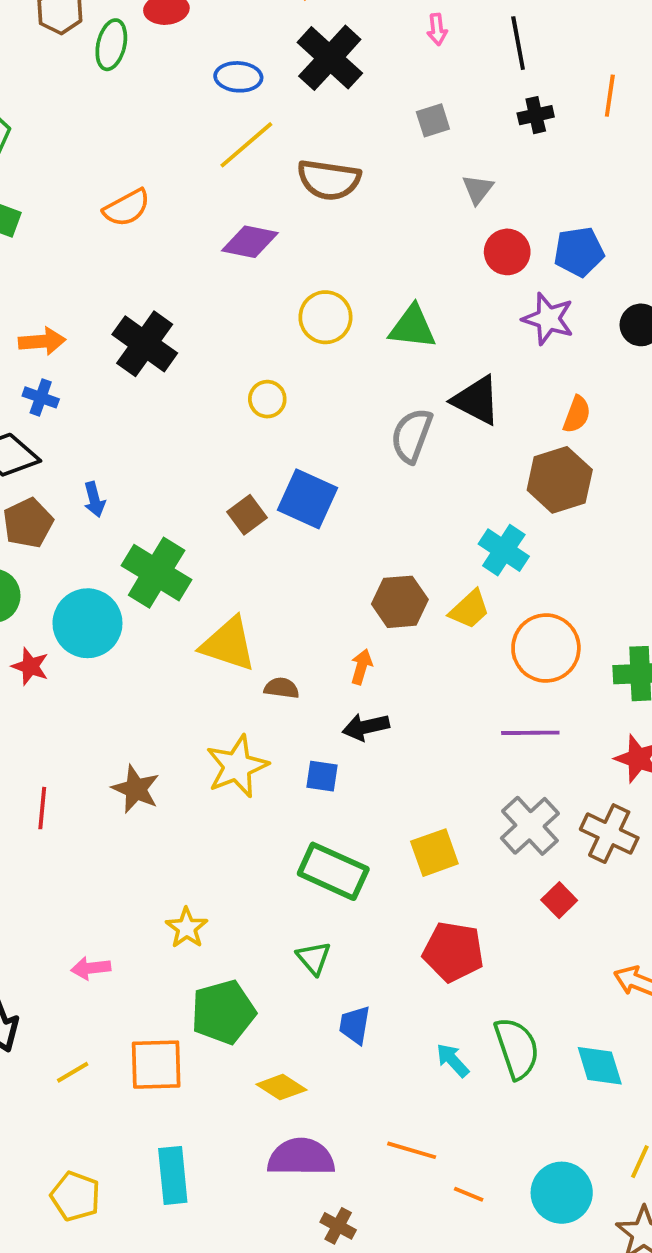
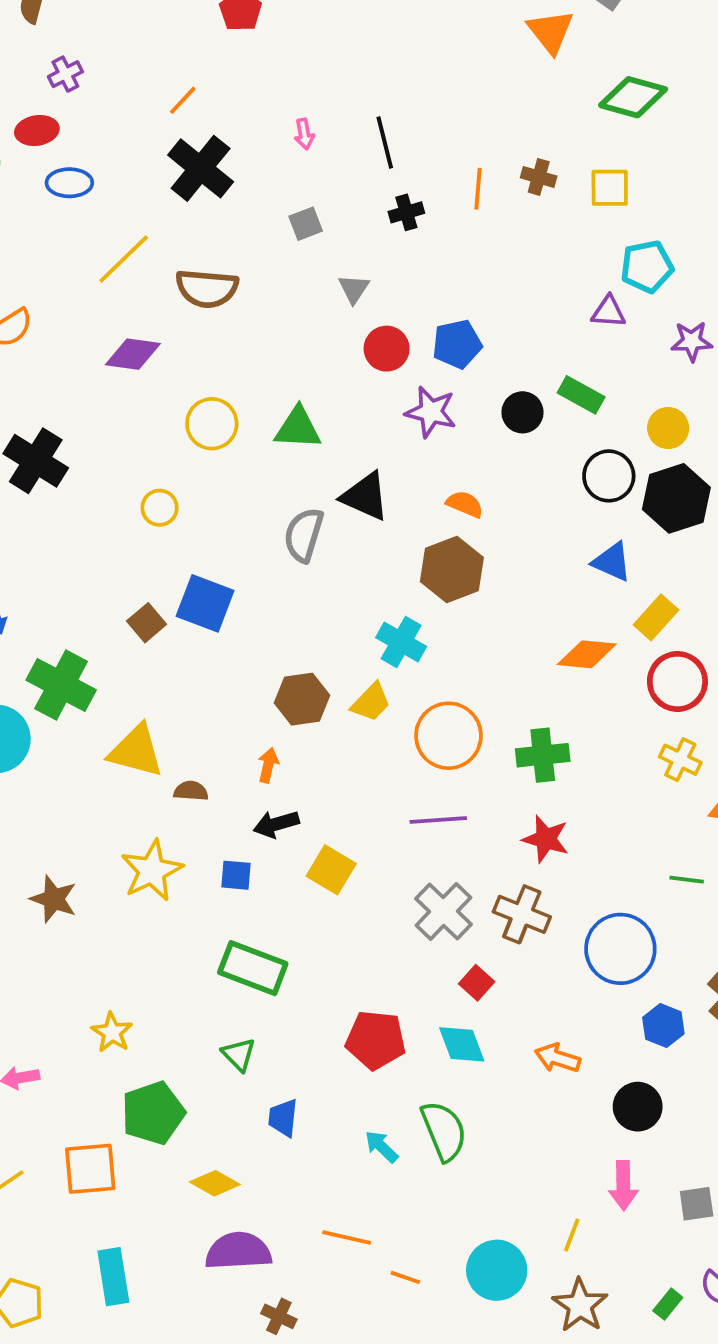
blue ellipse: (238, 77) -> (69, 183), moved
orange semicircle: (577, 414) -> (465, 504), turned -84
yellow square: (434, 853) -> (331, 870), moved, turned -36
cyan diamond: (600, 1066) -> (462, 1044), moved

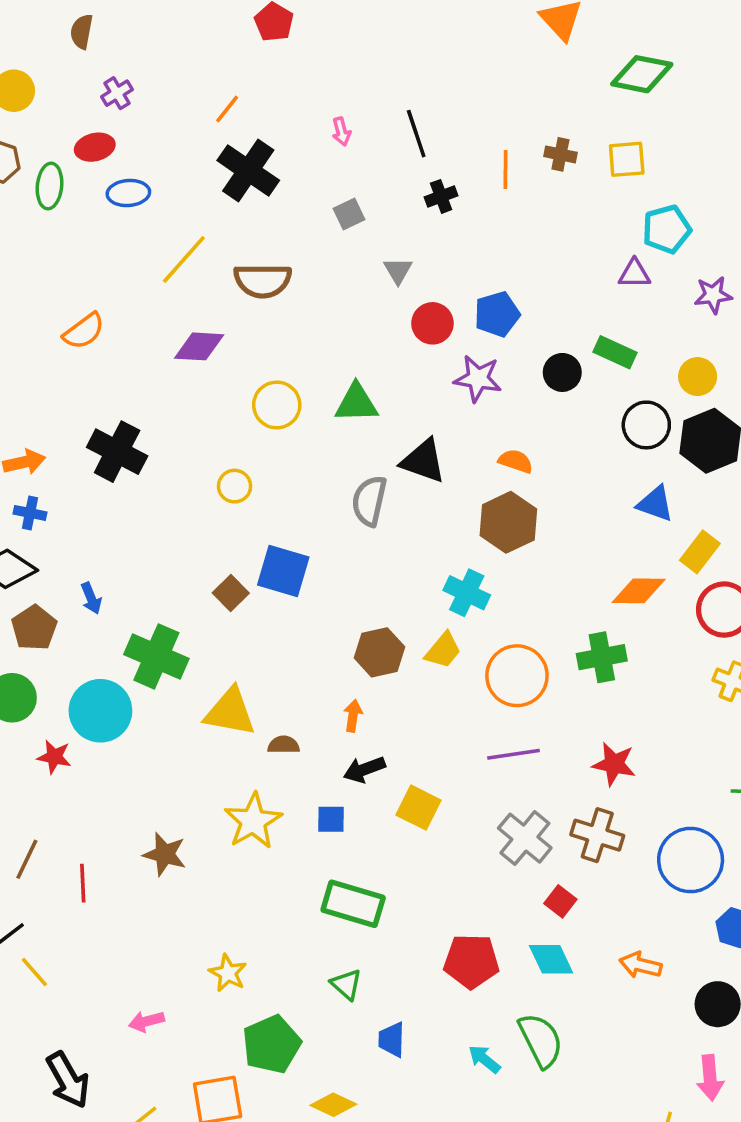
green cross: (543, 755) -> (602, 657), moved

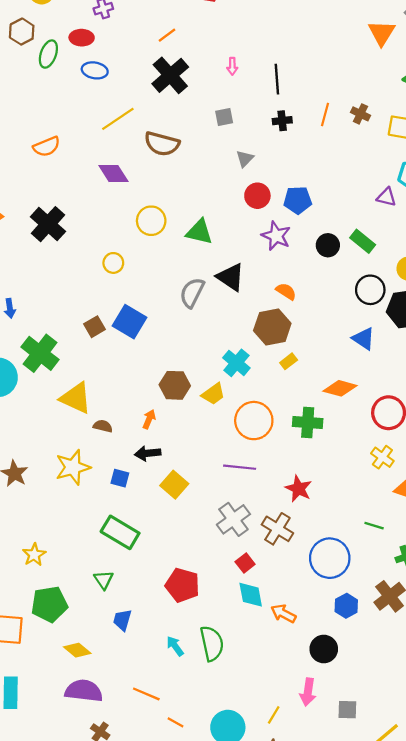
purple diamond: (199, 346) -> (114, 174), turned 40
yellow rectangle: (700, 552) -> (289, 361), moved, size x0.7
cyan diamond: (551, 959) -> (251, 595), moved

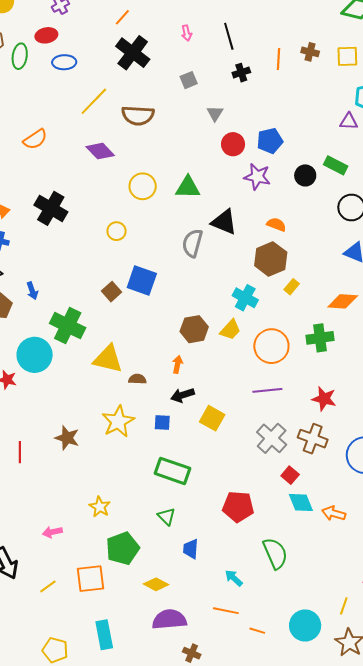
cyan arrow: (175, 646) -> (234, 578), moved

